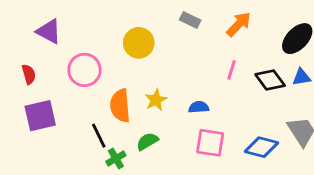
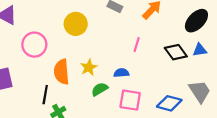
pink line: (232, 70) -> (137, 45), moved
black line: (99, 136) -> (45, 95), turned 36
green semicircle: (147, 141) -> (100, 89), moved

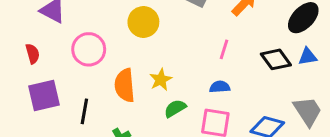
blue semicircle: (121, 73) -> (220, 87), moved
black line: (45, 95) -> (84, 111), moved

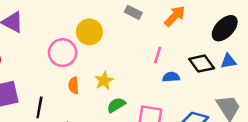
pink circle: (89, 49) -> (63, 53), moved
orange semicircle: (125, 85) -> (74, 85), size x0.6
blue semicircle: (220, 87) -> (171, 77), moved

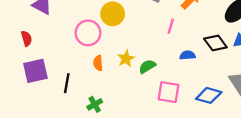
pink line: (158, 55) -> (171, 26), moved
green semicircle: (116, 105) -> (147, 66), moved

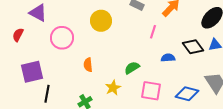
pink circle: (88, 33) -> (62, 38), moved
red semicircle: (26, 38) -> (18, 35), moved, turned -136
yellow star: (126, 59) -> (113, 88), moved
black line: (67, 83) -> (47, 94), moved

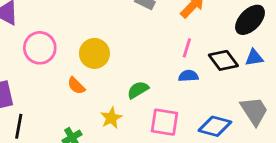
yellow circle: (101, 21) -> (94, 53), moved
pink line: (153, 32) -> (187, 48), moved
orange semicircle: (88, 65) -> (76, 86), turned -40

